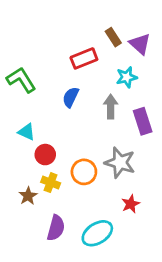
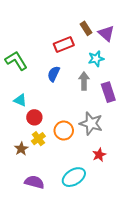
yellow cross: (51, 183) -> (38, 139), turned 32
purple semicircle: (56, 228) -> (34, 182), moved, turned -90

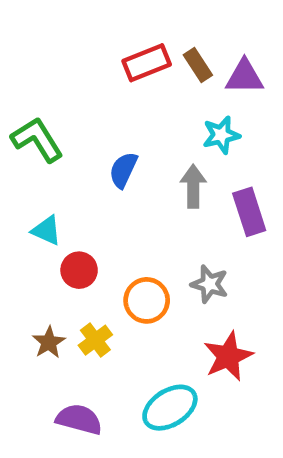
purple triangle: (106, 33) -> (244, 77), turned -42
red rectangle: (64, 44) -> (147, 63), moved
gray star: (91, 123) -> (210, 284), size x0.7
yellow cross: (38, 139) -> (95, 340), moved
red star: (99, 155) -> (228, 356), size x1.5

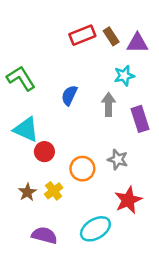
cyan triangle: (46, 231) -> (26, 129), size x1.5

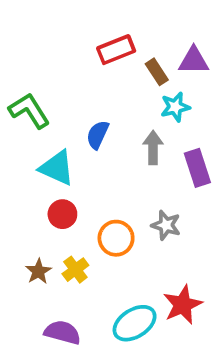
brown rectangle: (111, 36) -> (157, 72), moved
cyan triangle: (26, 129) -> (57, 168), moved
red star: (128, 200) -> (183, 305), moved

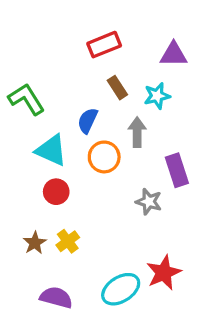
brown rectangle: (157, 72) -> (117, 88), moved
purple rectangle: (197, 168) -> (177, 170), moved
orange circle: (116, 238) -> (104, 157), moved

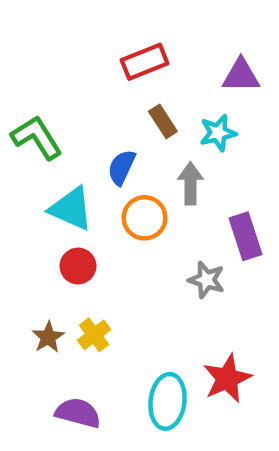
cyan ellipse: (121, 289) -> (168, 401), turned -51

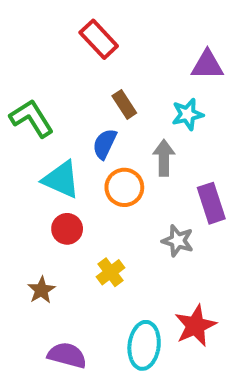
red rectangle: (145, 62) -> (99, 39), moved, turned 69
brown rectangle: (163, 121) -> (124, 104), moved
yellow cross: (94, 335) -> (111, 272), moved

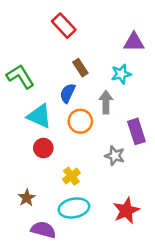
brown star: (41, 290) -> (27, 198), moved
cyan ellipse: (144, 345) -> (74, 208), moved, turned 72

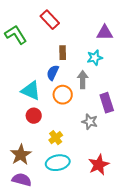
brown rectangle: (80, 68) -> (63, 53), turned 32
green L-shape: (20, 77) -> (16, 35), moved
brown star: (27, 198) -> (21, 155), size x1.5
purple semicircle: (43, 230) -> (22, 180), moved

